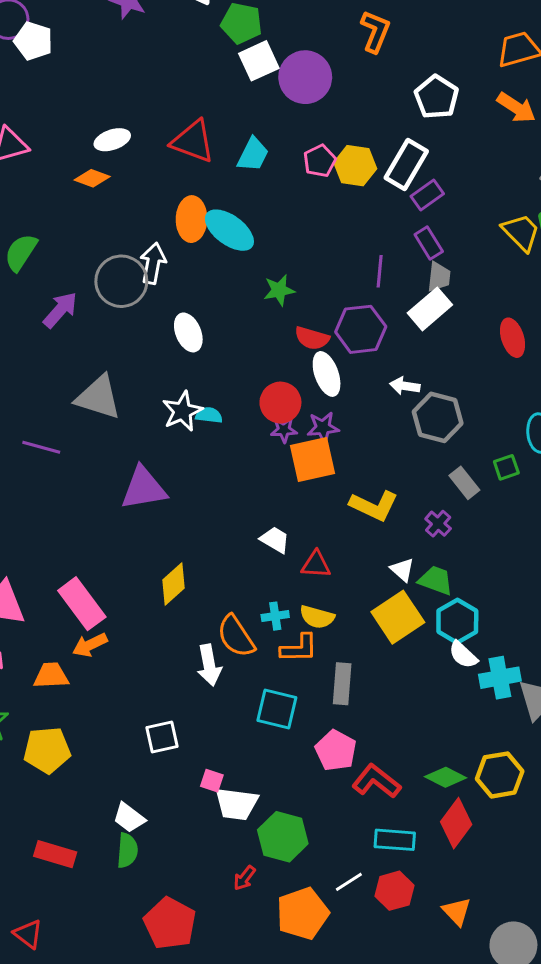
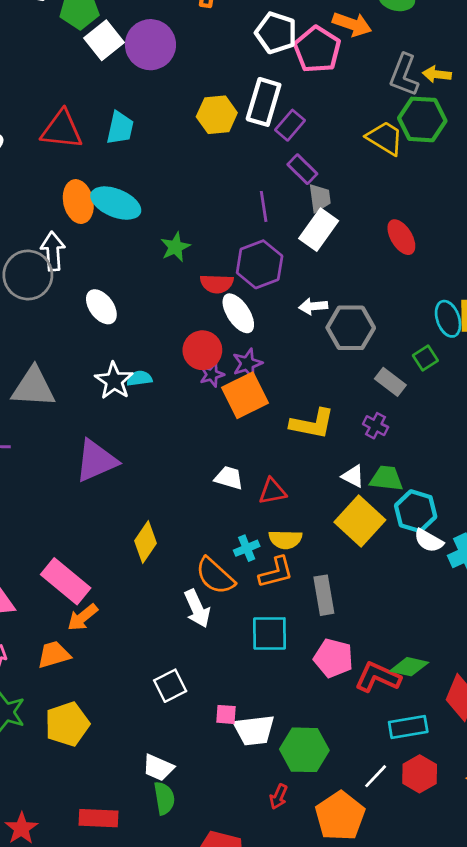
pink pentagon: (320, 161) -> (317, 49), moved, size x1.5
green diamond: (446, 777) -> (409, 667), moved

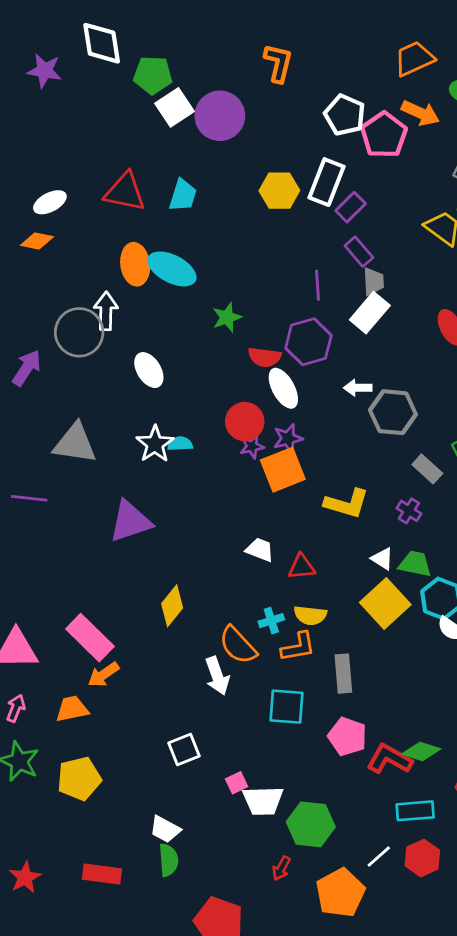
pink square: (226, 714) -> (237, 783), turned -35

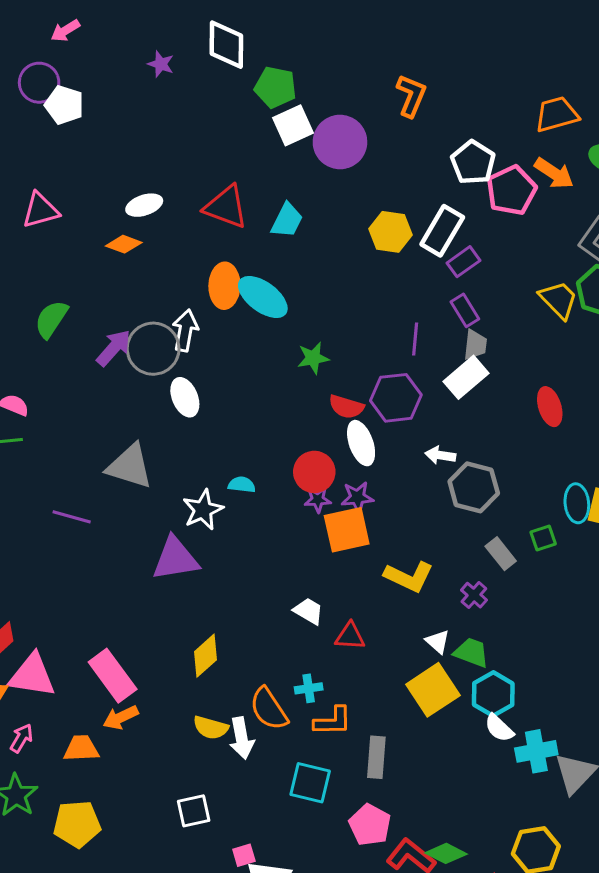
purple star: (44, 71) -> (161, 64), size x0.7
purple arrow: (27, 368) -> (114, 348), moved
white ellipse: (149, 370) -> (185, 397), moved
white star: (155, 444) -> (203, 510), moved
yellow semicircle: (310, 615) -> (211, 728), moved

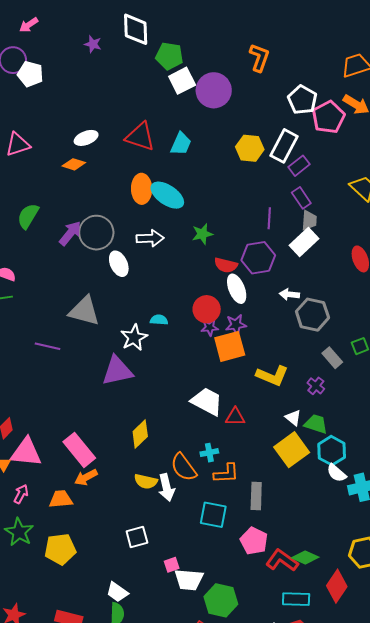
white arrow: (185, 330) -> (150, 238), moved, turned 80
white trapezoid: (308, 611) -> (207, 401), size x1.6

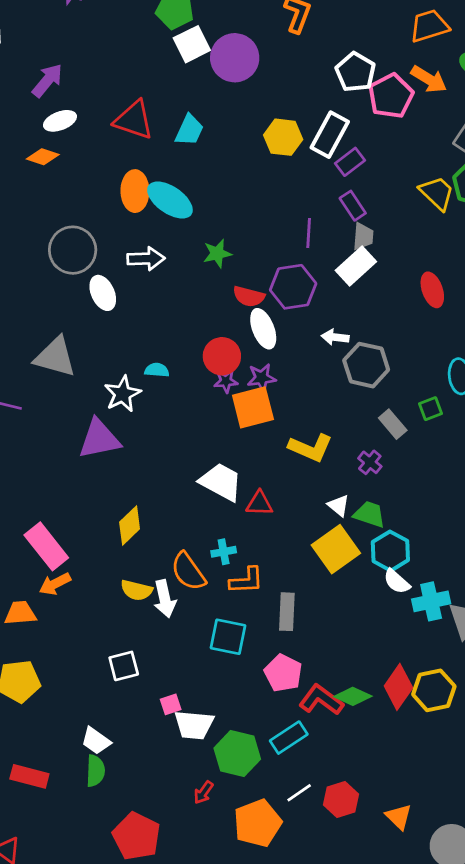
purple arrow: (70, 233) -> (47, 80), moved
red diamond: (337, 586) -> (398, 687), moved
cyan rectangle: (296, 599) -> (289, 738), moved, turned -36

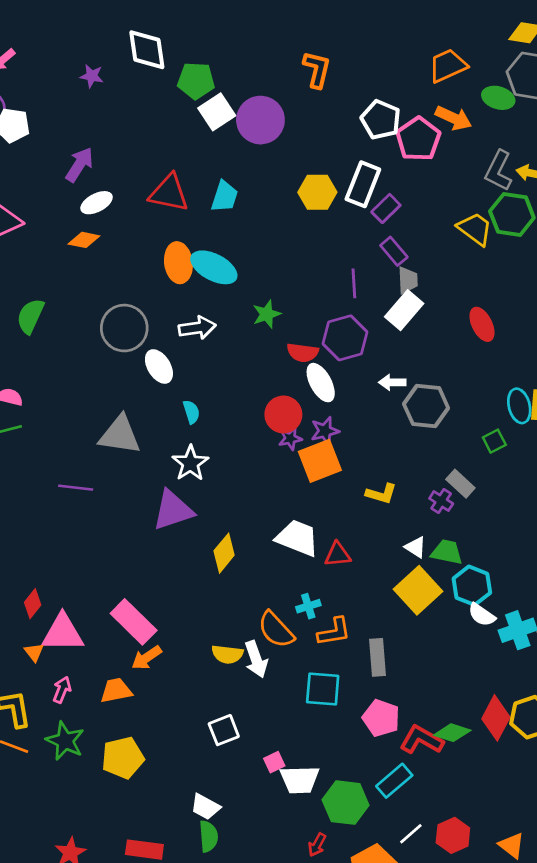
cyan semicircle: (157, 370) -> (191, 412), moved, turned 75
gray rectangle: (393, 424) -> (460, 484), moved
yellow L-shape: (311, 448) -> (381, 494), size x0.7
yellow diamond: (130, 526) -> (224, 553), moved

